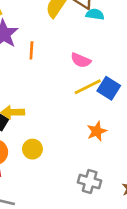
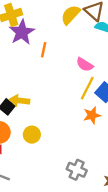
yellow line: (88, 87) -> (87, 88), turned -45
orange star: (97, 131) -> (92, 115), moved

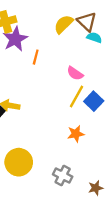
orange star: (92, 115) -> (76, 134), moved
yellow circle: (32, 135) -> (19, 162), moved, size x1.6

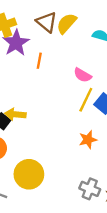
brown triangle: (87, 22) -> (47, 22), moved
gray cross: (63, 175) -> (90, 189), moved

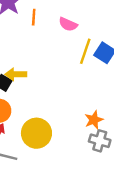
pink semicircle: (83, 75) -> (68, 24), moved
orange star: (88, 140) -> (94, 120), moved

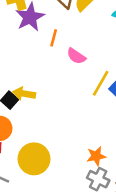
pink semicircle: (68, 24) -> (76, 56), moved

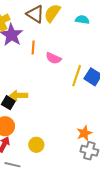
yellow circle: (34, 159) -> (36, 145), size x0.6

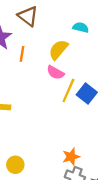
yellow semicircle: (52, 13) -> (58, 50), moved
pink semicircle: (53, 58) -> (55, 73), moved

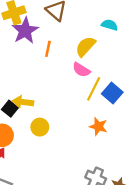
orange star: (71, 157) -> (98, 126), moved, turned 30
yellow circle: (15, 165) -> (40, 127), moved

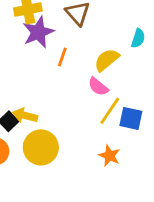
cyan semicircle: (110, 25) -> (138, 38), turned 84
blue square: (112, 93) -> (131, 118), turned -36
yellow circle: (40, 127) -> (41, 147), size x1.6

